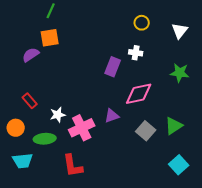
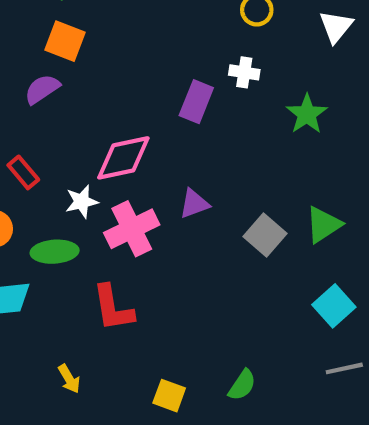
orange square: (50, 38) -> (65, 41), turned 30
purple semicircle: (31, 55) -> (42, 89), moved
green star: (180, 73) -> (307, 114), moved, turned 30
pink diamond: (139, 94) -> (123, 158), moved

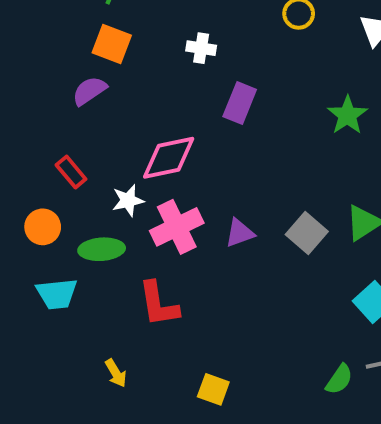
white cross: (244, 72) -> (201, 48), moved
purple triangle: (194, 204) -> (240, 233), moved
green semicircle: (242, 385) -> (339, 379), moved

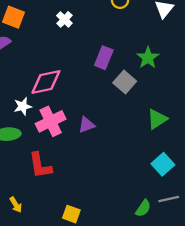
white cross: (201, 48) -> (64, 19), turned 35
purple rectangle: (240, 103) -> (104, 58), moved
gray square: (307, 233) -> (125, 82), moved

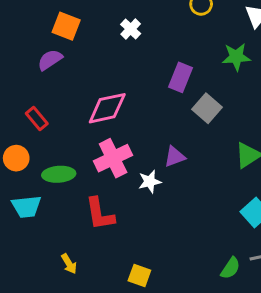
green star: (148, 58) -> (236, 57), moved, turned 30
white star: (23, 106) -> (150, 182), moved
purple triangle: (86, 125) -> (175, 157), moved

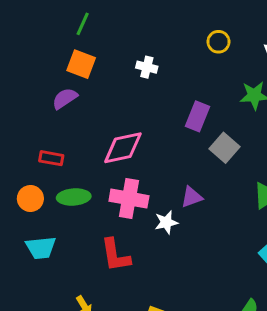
white cross: (131, 29) -> (147, 67), turned -30
red rectangle: (37, 119) -> (51, 158), turned -40
pink cross: (113, 158) -> (129, 198), turned 36
green ellipse: (59, 174) -> (74, 197), moved

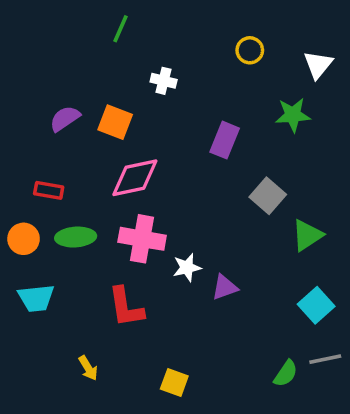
green line: (83, 24) -> (120, 29), moved
orange square: (81, 64) -> (115, 122), moved
gray square: (224, 148) -> (268, 196), moved
purple triangle: (192, 197) -> (225, 287), moved

